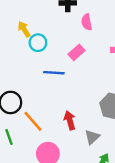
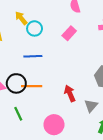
blue line: (54, 73) -> (33, 56), moved
orange line: (33, 121) -> (32, 86), moved, turned -42

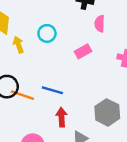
yellow arrow: (21, 18) -> (18, 45), moved
blue line: (33, 56) -> (52, 90), moved

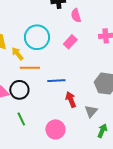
cyan circle: (47, 33) -> (37, 37), size x1.6
orange line: (22, 95) -> (30, 68), moved

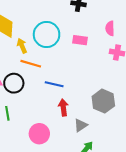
pink semicircle: (76, 16) -> (110, 28), moved
pink rectangle: (70, 42) -> (80, 40), moved, turned 40

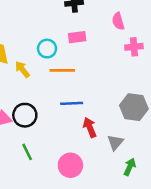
cyan circle: (47, 34) -> (47, 49), size x0.6
pink rectangle: (80, 40) -> (77, 37), moved
orange line: (31, 64) -> (62, 70), moved

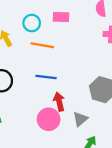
pink circle: (70, 165) -> (49, 119), moved

